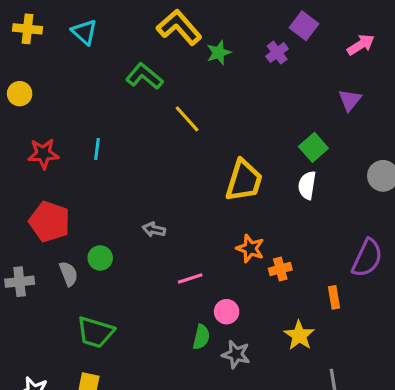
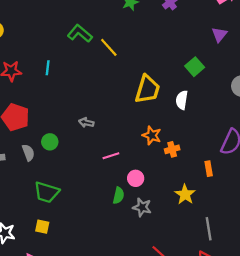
green L-shape: (144, 76) -> (80, 33), moved
white semicircle: (307, 185) -> (182, 100), moved

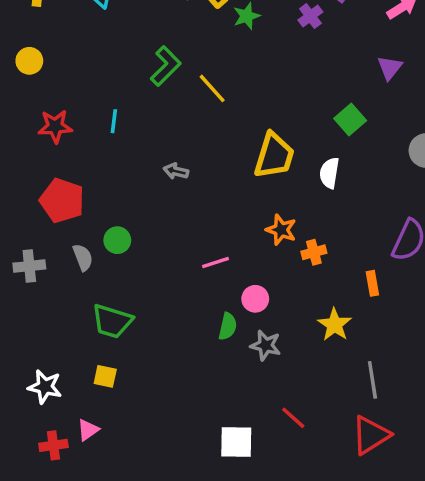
green L-shape: (80, 33) -> (166, 66), turned 95
gray arrow: (86, 123) -> (176, 171), moved

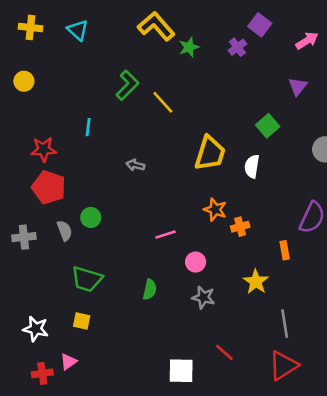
red star: (55, 126) -> (44, 149), moved
green semicircle: (228, 326) -> (150, 290), moved

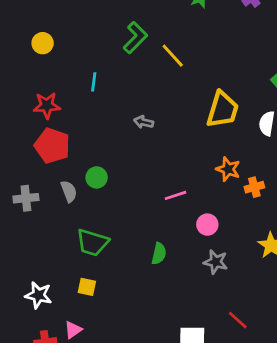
yellow circle: (24, 81) -> (43, 43), moved

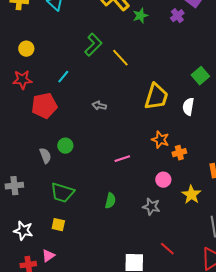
cyan line: (94, 82) -> (63, 77), turned 32
red star: (47, 105) -> (22, 80), moved
red pentagon: (52, 146) -> (44, 106), moved, turned -30
gray cross: (26, 198) -> (14, 186), moved
pink circle: (207, 225) -> (163, 180), moved

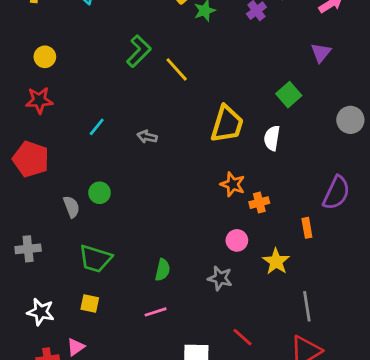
cyan line: (63, 77) -> (97, 127), moved
red pentagon: (44, 106) -> (31, 159), moved, turned 30
pink line: (122, 159) -> (156, 312), moved

